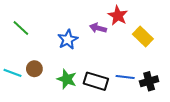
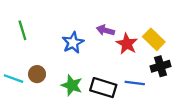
red star: (118, 16) -> (127, 44), moved
green line: (21, 28) -> (22, 30), turned 30
black cross: (149, 81) -> (161, 66), moved

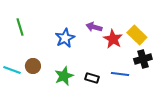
green star: (72, 85) -> (64, 76), turned 30
black rectangle: (103, 88) -> (92, 78), size x0.6

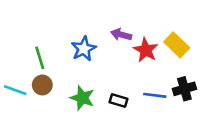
green line: (20, 27) -> (40, 58), moved
black cross: (143, 59) -> (184, 89), moved
green star: (64, 76) -> (82, 98), turned -30

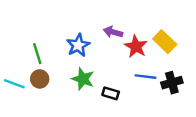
blue line: (155, 95) -> (145, 77), moved
green star: (82, 98) -> (83, 79), moved

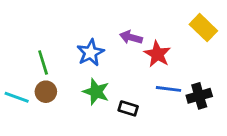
yellow rectangle: (165, 42) -> (203, 28), moved

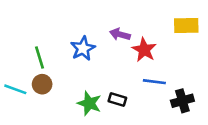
yellow rectangle: (203, 28) -> (186, 26), turned -45
green star: (96, 92) -> (89, 103), moved
black cross: (199, 96) -> (182, 101), moved

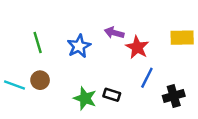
yellow rectangle: (186, 26) -> (182, 38), moved
green line: (40, 57) -> (38, 42), moved
blue line: (154, 82) -> (147, 78), turned -70

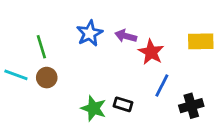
blue star: (79, 46) -> (90, 33), moved
brown circle: (40, 80) -> (47, 78), moved
cyan line: (15, 85) -> (16, 75), moved

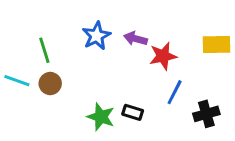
red star: (151, 52) -> (163, 56), turned 30

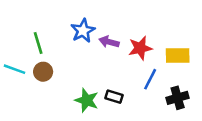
purple arrow: (136, 39) -> (109, 42), moved
yellow rectangle: (217, 44) -> (178, 56), moved

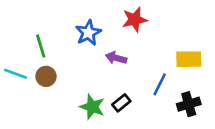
purple arrow: (109, 42) -> (116, 58), moved
red star: (140, 48) -> (135, 20), moved
black rectangle: (114, 97) -> (121, 103), turned -56

